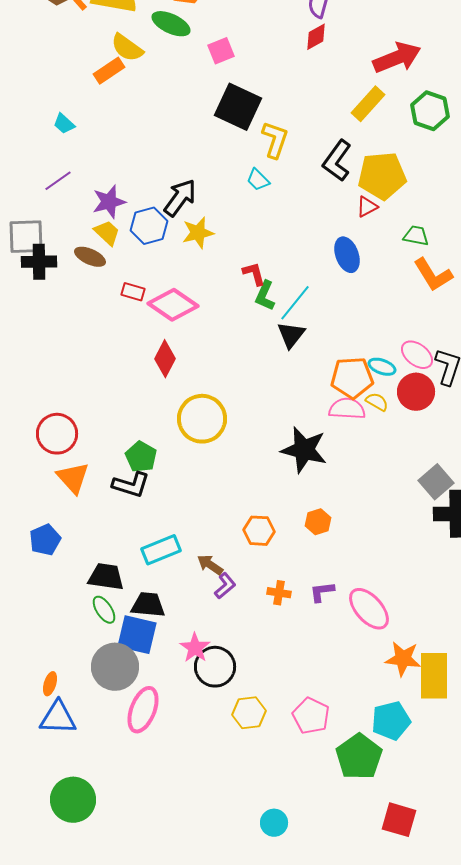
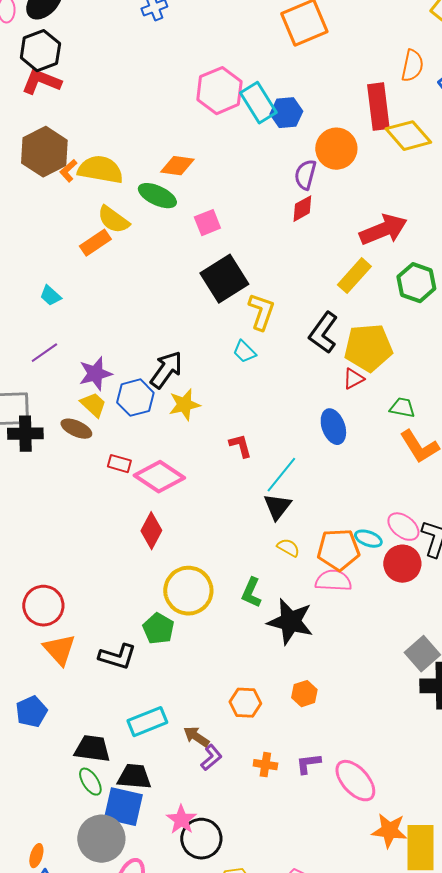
black square: (238, 107) -> (224, 279), turned 33
green L-shape: (265, 296) -> (251, 593), moved
yellow semicircle: (377, 402) -> (288, 548), moved
green pentagon: (141, 457) -> (158, 629), moved

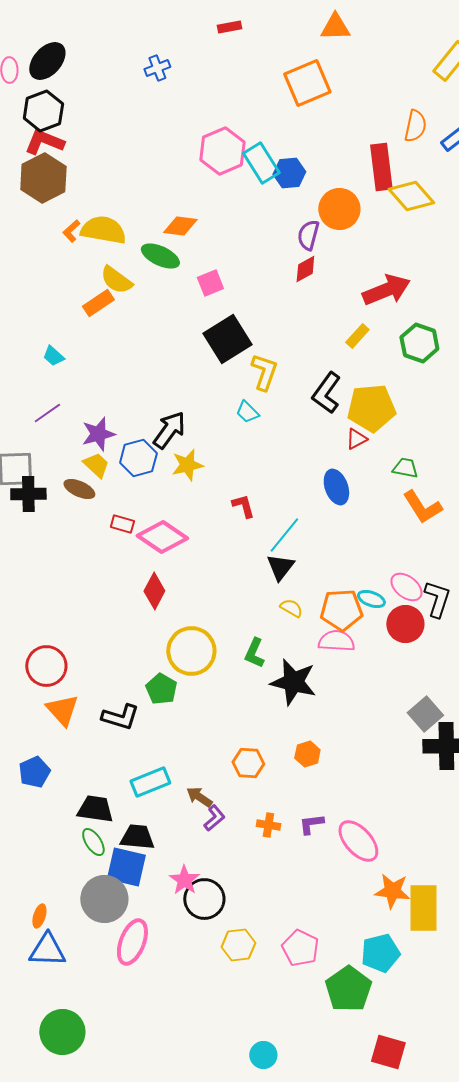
brown hexagon: (44, 152) -> (43, 178), moved
yellow rectangle: (354, 276) -> (357, 336), size x0.7

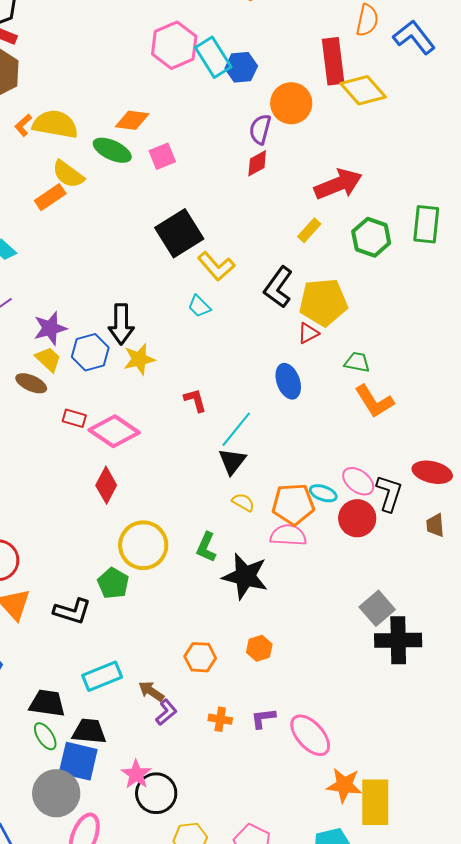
pink square: (210, 283) -> (162, 156), moved
yellow L-shape: (264, 372) -> (216, 266), turned 120
black arrow: (169, 430) -> (121, 324), turned 144

